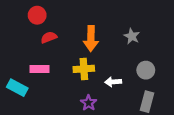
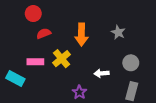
yellow cross: (84, 69) -> (62, 59), moved, turned -36

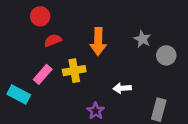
yellow cross: (62, 59) -> (74, 71), turned 30
pink rectangle: (35, 62) -> (43, 74), turned -49
gray circle: (131, 63) -> (166, 55), moved

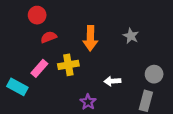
gray circle: (166, 55) -> (154, 74), moved

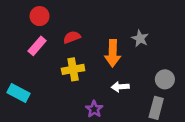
red semicircle: (49, 37) -> (72, 37), moved
orange arrow: (90, 38) -> (113, 53), moved
pink rectangle: (39, 68) -> (37, 46), moved

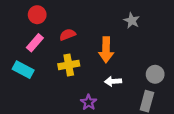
gray star: (140, 38) -> (132, 21), moved
cyan rectangle: (18, 93) -> (23, 70), moved

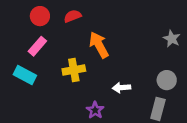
gray star: (132, 21) -> (172, 39), moved
red semicircle: (68, 35) -> (73, 16), moved
orange arrow: (106, 50) -> (99, 45), moved, turned 150

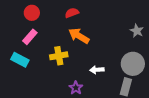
red semicircle: (73, 16) -> (72, 13), moved
orange arrow: (99, 45) -> (79, 36), turned -30
gray circle: (167, 80) -> (133, 64), size x1.5

